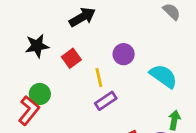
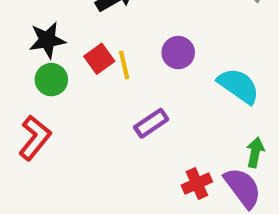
yellow line: (99, 77) -> (124, 65), moved
green circle: (40, 94) -> (51, 80), moved

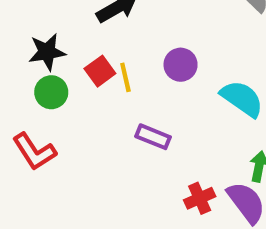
purple rectangle: (151, 123) -> (153, 137), turned 56
red L-shape: (35, 138) -> (34, 152), turned 108

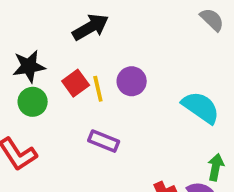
purple circle: (181, 65) -> (132, 81), moved
purple rectangle: (153, 137) -> (104, 141), moved

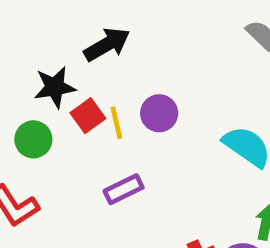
black star: (29, 66) -> (55, 87), moved
purple rectangle: (104, 141) -> (124, 189), turned -48

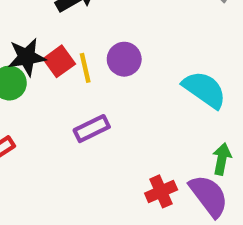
black star: (55, 87) -> (27, 57), moved

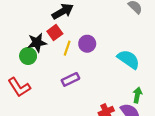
red square: (59, 61) -> (55, 33), moved
yellow line: (85, 68) -> (67, 48), turned 32

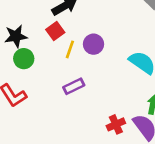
black star: (37, 43) -> (16, 36), moved

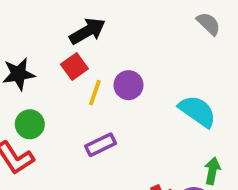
green circle: (24, 59) -> (30, 124), moved

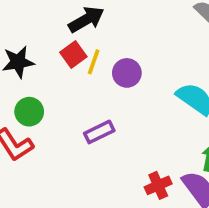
yellow line: (95, 93) -> (94, 62), moved

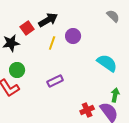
red square: (73, 55) -> (27, 28), moved
purple circle: (127, 73) -> (73, 36), moved

